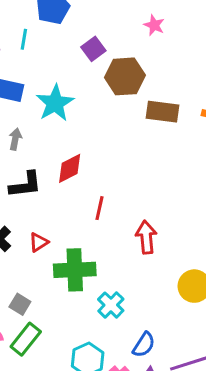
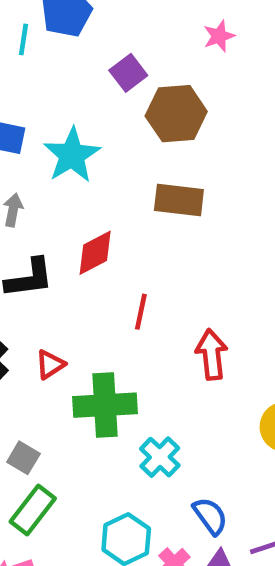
pink star: (154, 25) -> (219, 36), turned 30
cyan line: (24, 39) -> (23, 39), moved
brown rectangle: (162, 112) -> (179, 200), moved
blue semicircle: (144, 345) -> (210, 516), turned -68

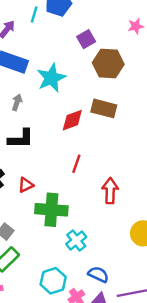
red diamond: (95, 253) -> (72, 120), moved
blue semicircle: (210, 516) -> (98, 274), turned -36

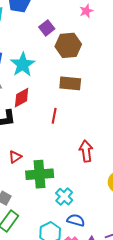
red diamond: (72, 120) -> (22, 98), moved
red line: (76, 164) -> (54, 116), moved
blue semicircle: (98, 274) -> (76, 220), moved

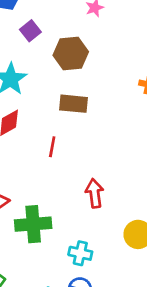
purple square: (47, 28) -> (30, 31), moved
cyan cross: (64, 197) -> (80, 253), moved, turned -30

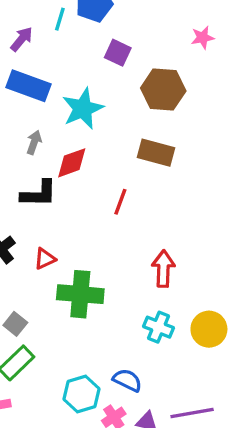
purple square: (30, 31) -> (118, 53), turned -36
cyan cross: (80, 253) -> (159, 327), moved

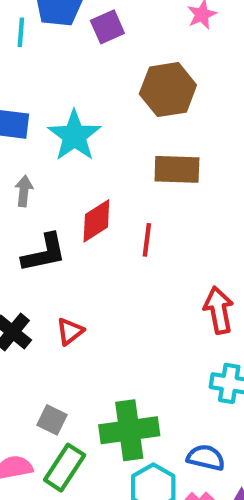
purple square: (118, 53) -> (107, 27), moved, turned -36
red diamond: (72, 163) -> (96, 221), moved
green cross: (80, 294) -> (129, 430), moved

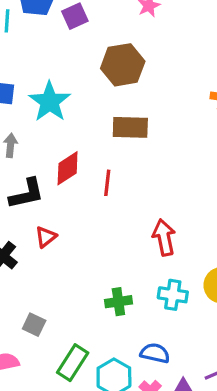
red triangle: (70, 331) -> (46, 237), moved
green cross: (129, 430) -> (118, 302), moved, size x0.6
green rectangle: (65, 468) -> (73, 363), moved

